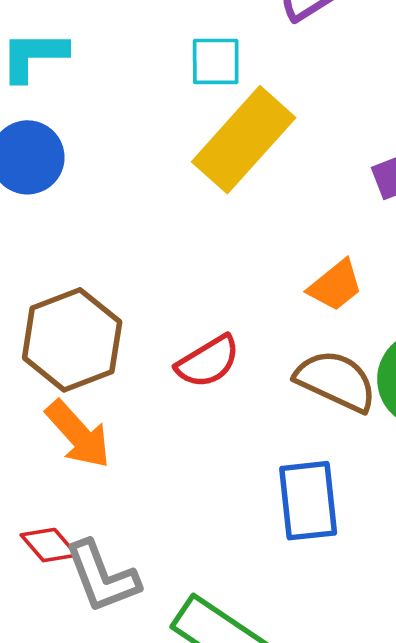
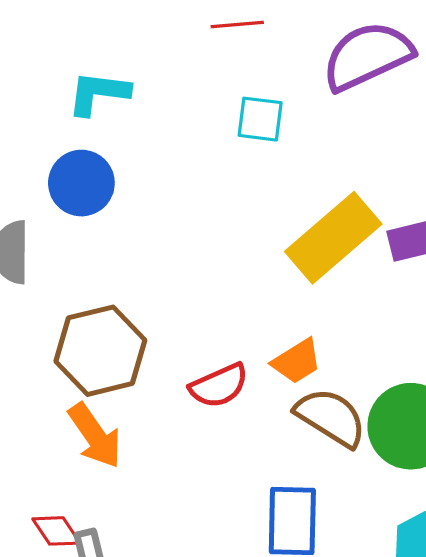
yellow rectangle: (244, 140) -> (333, 238), moved
orange trapezoid: (335, 286) -> (297, 361), moved

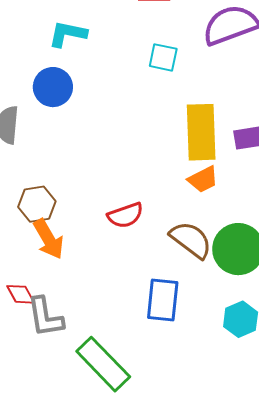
yellow rectangle: (333, 238) -> (201, 132), turned -56
brown hexagon: (100, 351) -> (37, 204), moved, size x0.7
orange trapezoid: (297, 361) -> (203, 179), moved

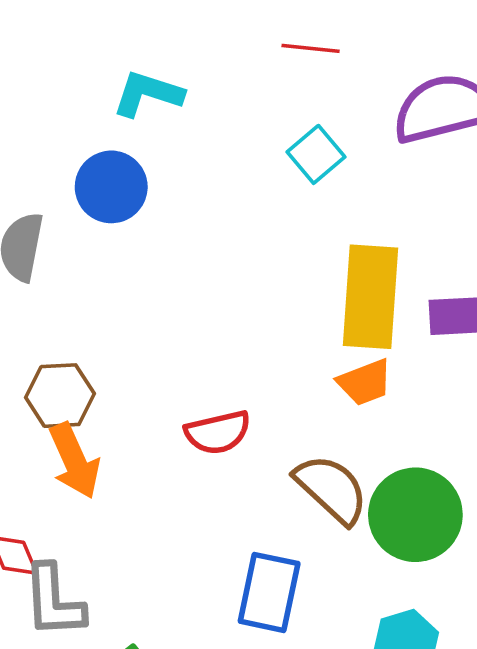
cyan square: (163, 57) -> (316, 154), turned 32

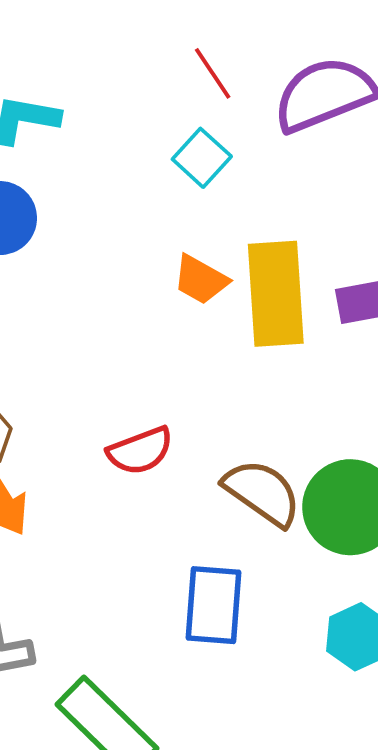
red line: (311, 48) -> (213, 73), moved, turned 58
orange trapezoid: (365, 382) -> (201, 280), moved, turned 58

